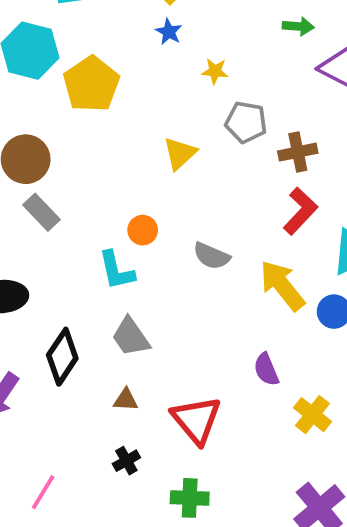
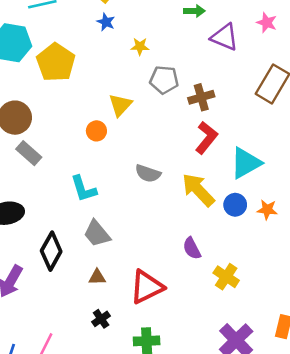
orange circle: (143, 230) -> (96, 131), moved
red triangle: (196, 420) -> (147, 287), turned 48

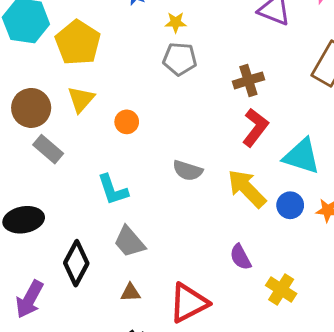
gray pentagon: (164, 80) -> (180, 59), moved
yellow triangle: (120, 105) -> (81, 99), moved
cyan triangle: (246, 163) -> (302, 156), turned 48

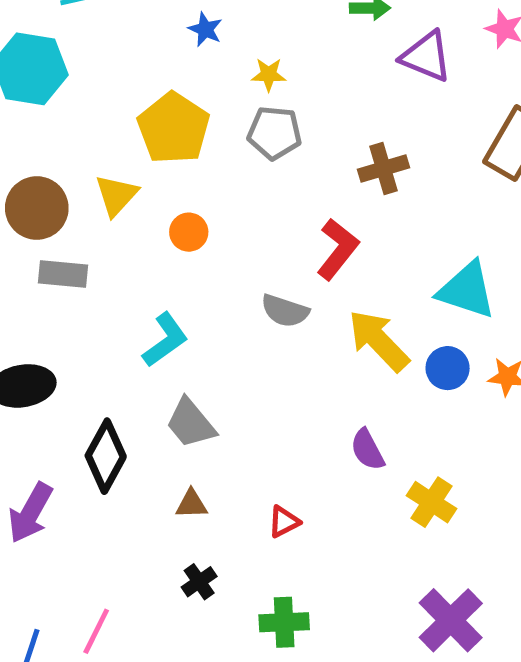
yellow pentagon: (78, 43) -> (173, 128), moved
red L-shape: (255, 127) -> (338, 249), moved
gray rectangle: (48, 149) -> (63, 274), turned -36
cyan L-shape: (113, 190) -> (165, 340), turned -108
red triangle: (189, 303) -> (284, 522), size x0.5

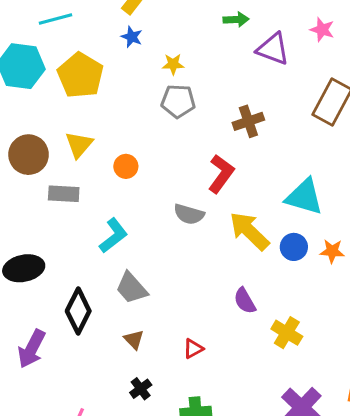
yellow pentagon: (173, 128) -> (80, 75), moved
gray rectangle: (63, 274) -> (64, 194), moved
brown triangle: (191, 504) -> (134, 339), turned 50

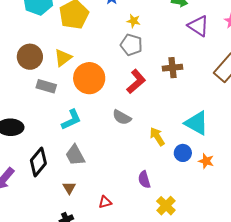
orange circle: (126, 166) -> (89, 78), size x2.0
red L-shape: (221, 174) -> (136, 81), moved
yellow arrow: (249, 231) -> (157, 137), size x0.7

